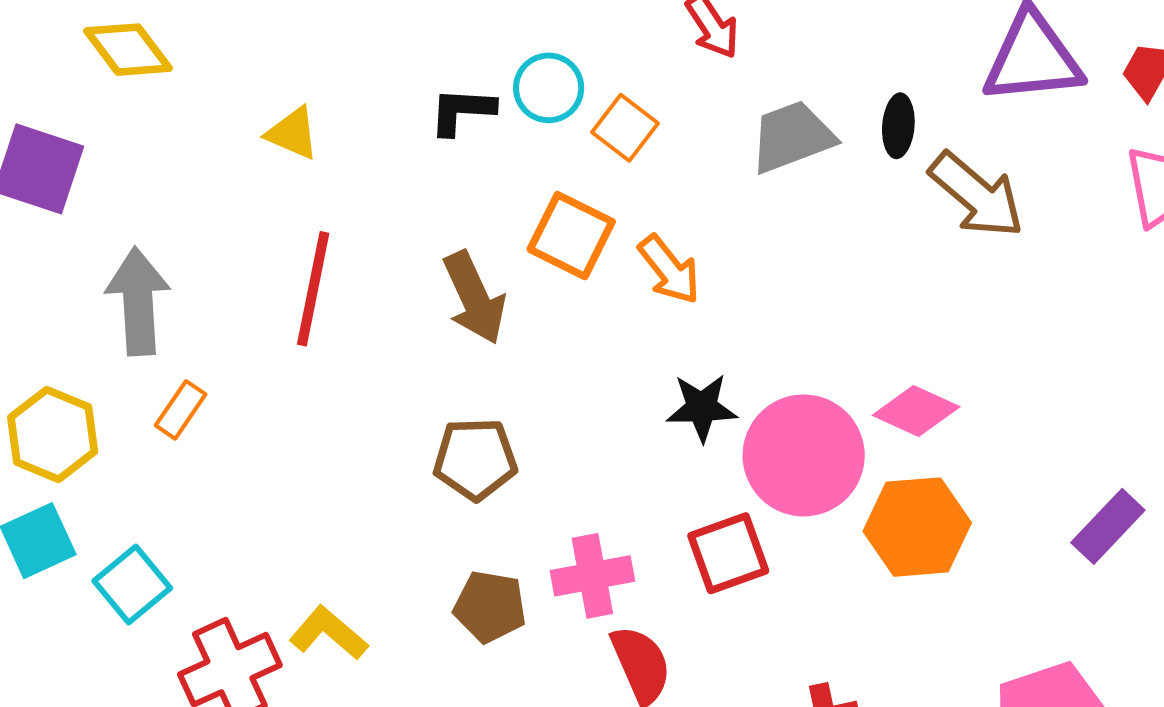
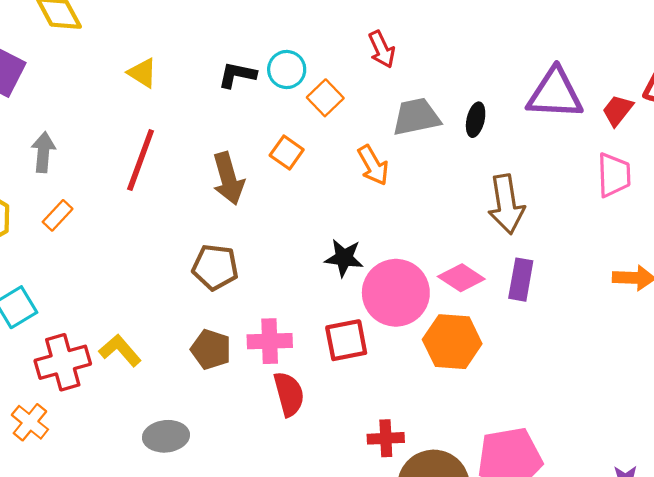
brown arrow: (977, 195) -> (506, 204), moved, turned 32
orange square: (571, 236) -> (287, 152), size x0.7
orange arrow: (669, 270) -> (373, 165), moved
gray arrow: (138, 301) -> (43, 152), size x0.7
purple rectangle: (1108, 526) -> (521, 280), moved, turned -42

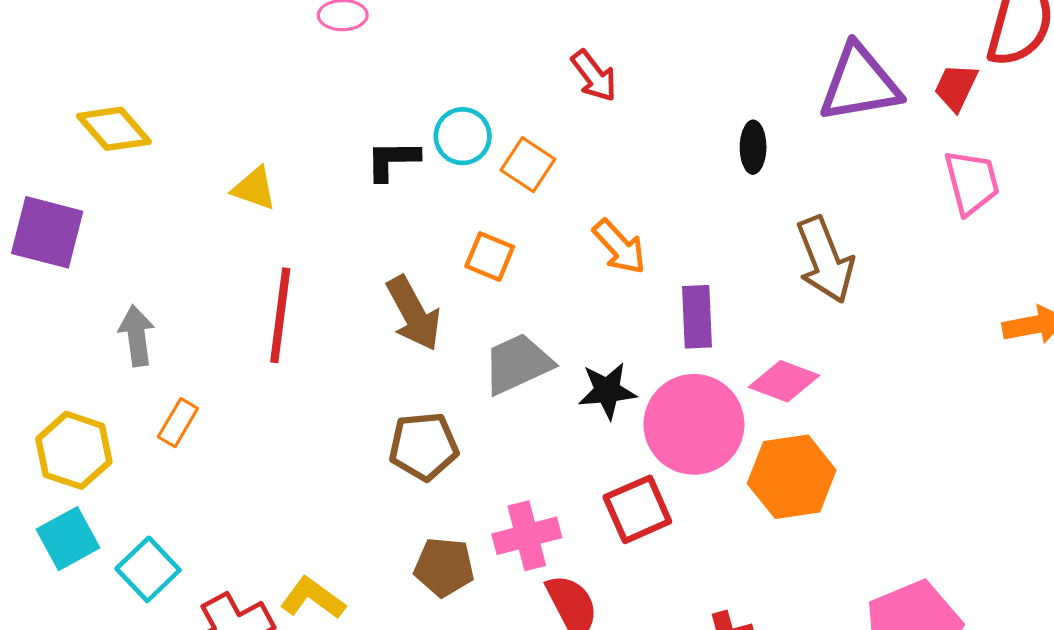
gray trapezoid: (416, 117) -> (518, 364), moved
purple rectangle: (521, 280) -> (697, 317), moved

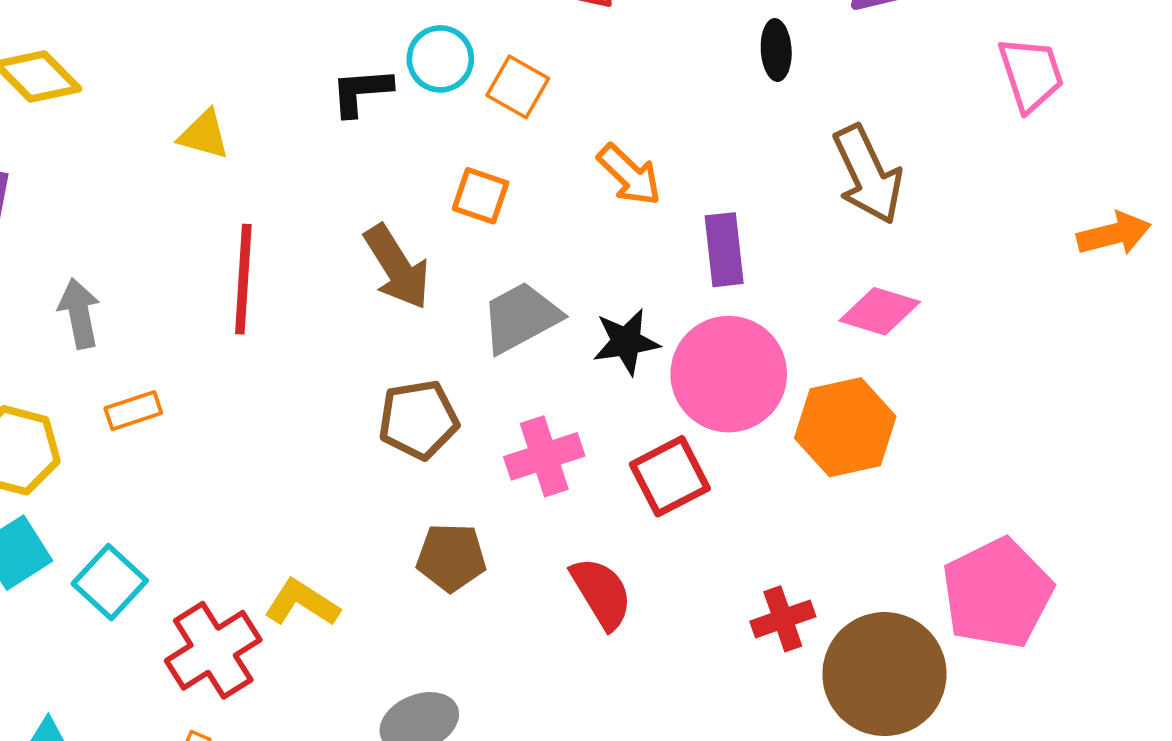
pink diamond: (784, 381) -> (880, 311), moved
orange rectangle: (178, 423) -> (133, 411), turned 45
pink cross: (527, 536) -> (544, 456), moved

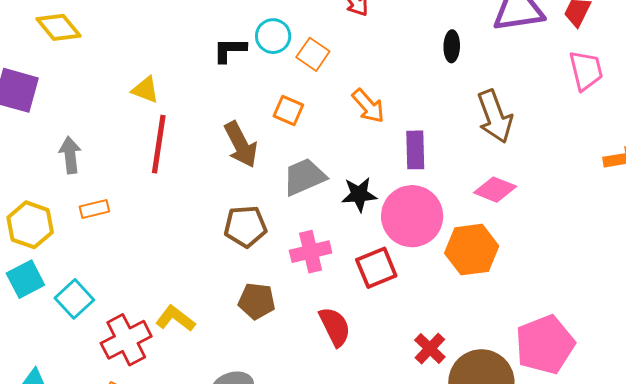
yellow triangle: (204, 135) -> (145, 90), moved
red cross: (783, 619) -> (430, 349), turned -32

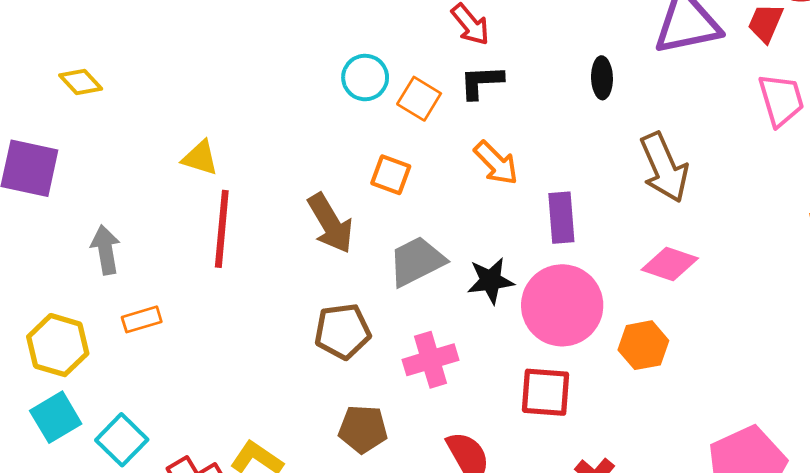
yellow diamond: (59, 27) -> (81, 82), size x0.7
black L-shape: (230, 50) -> (481, 82), moved
orange hexagon: (472, 250) -> (643, 345), size x0.7
red square: (376, 268) -> (546, 392), moved, turned 30

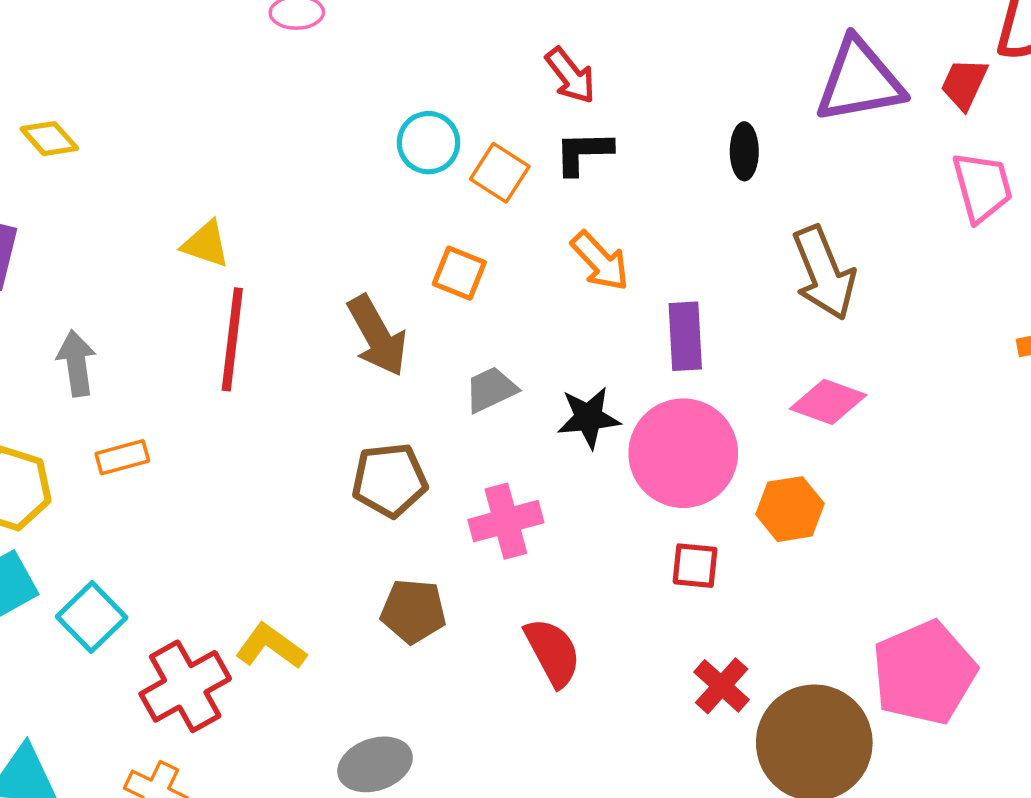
gray trapezoid: (417, 261) -> (491, 389), size x0.7
red square: (546, 392) -> (695, 566), moved, size x0.7

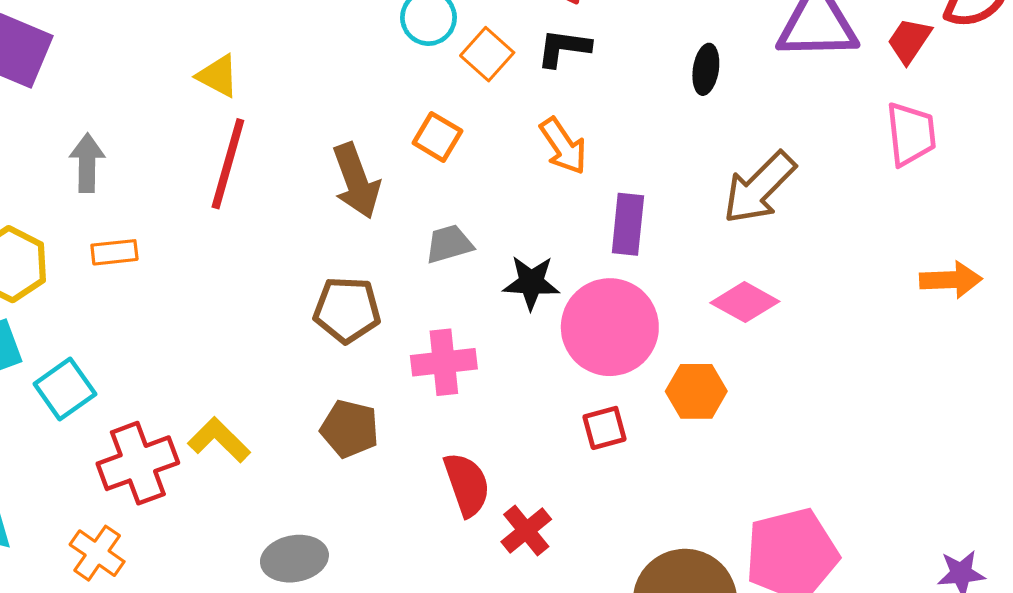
brown arrow: (824, 273) -> (759, 188), turned 58
red square: (695, 566) -> (605, 428), turned -30
red cross: (722, 686) -> (526, 531), moved

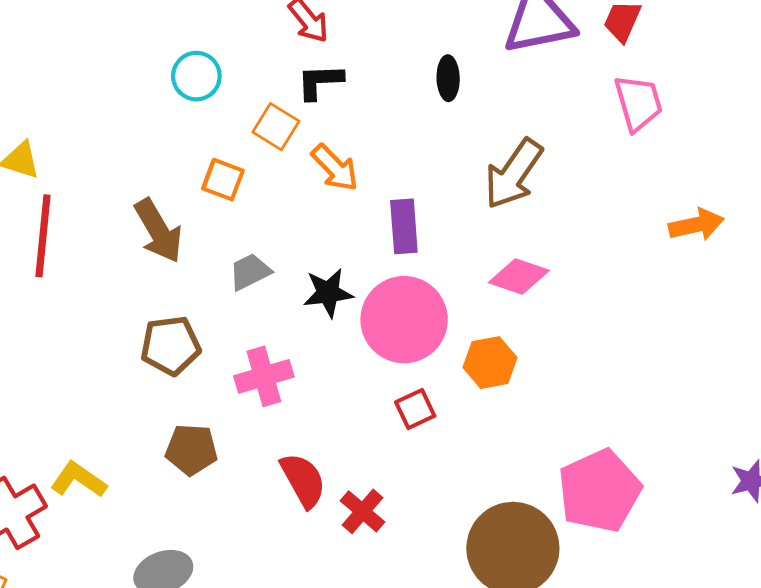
orange square: (487, 54) -> (276, 127), moved

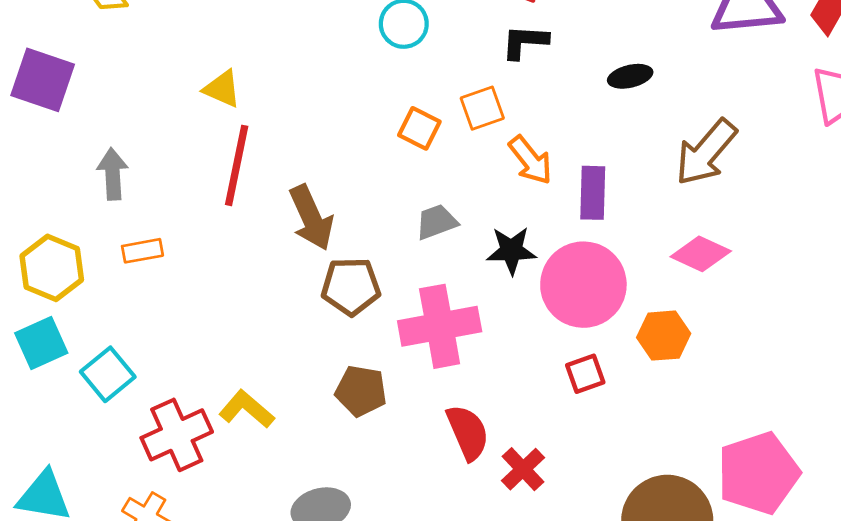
black ellipse: (448, 78) -> (630, 76), moved, turned 72
orange square: (276, 127) -> (482, 108), moved, turned 33
orange arrow: (335, 168) -> (530, 160), moved
brown arrow: (158, 231) -> (311, 218), moved
pink cross: (264, 376) -> (440, 326), size x1.4

